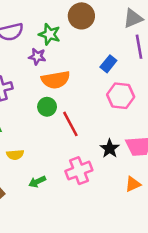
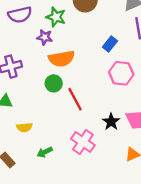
pink cross: (79, 171) -> (83, 142), turned -35

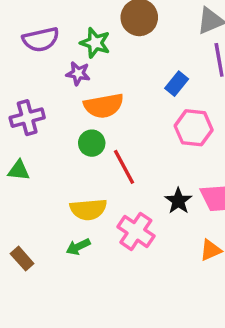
yellow semicircle: (24, 127) -> (88, 209), moved, size x1.5

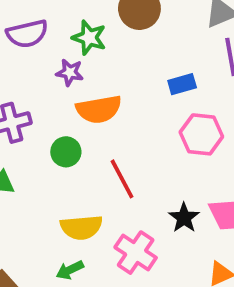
blue rectangle: (177, 84) -> (182, 84), turned 35
green circle: (92, 143) -> (66, 152), moved

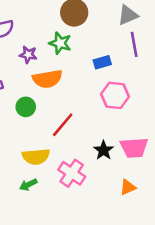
green star: (89, 38) -> (60, 43), moved
red line: (122, 179) -> (63, 125), turned 68

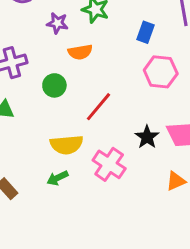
blue rectangle: (102, 62) -> (145, 32), turned -54
orange semicircle: (47, 79) -> (80, 52), size x0.7

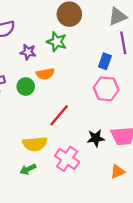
blue rectangle: (145, 32) -> (105, 61), moved
green circle: (54, 85) -> (26, 86), moved
black star: (147, 137) -> (96, 138), turned 30

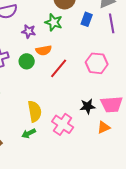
blue rectangle: (105, 61) -> (87, 19), moved
red line: (59, 115) -> (59, 68), moved
yellow semicircle: (35, 144) -> (35, 111), turned -95
orange triangle: (118, 172) -> (104, 127), moved

